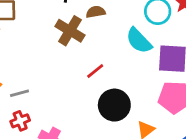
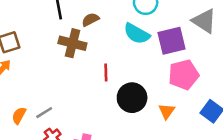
red line: (95, 71) -> (106, 72), turned -36

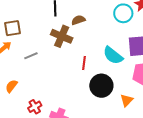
cyan semicircle: (137, 34) -> (113, 55), moved
gray line: (44, 113) -> (31, 56), moved

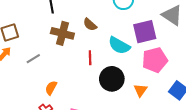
brown semicircle: (78, 20) -> (90, 25), moved, turned -112
orange semicircle: (11, 86) -> (51, 88), moved

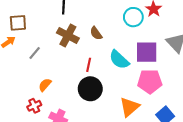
gray line: (33, 59) -> (35, 53), turned -32
black circle: (112, 79) -> (90, 89), moved
orange triangle: (141, 90) -> (129, 107), size x1.5

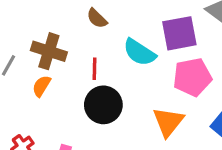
brown cross: (68, 36) -> (49, 51), moved
orange semicircle: (45, 85) -> (41, 86), moved

